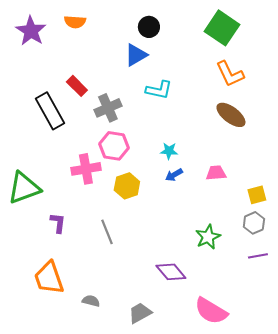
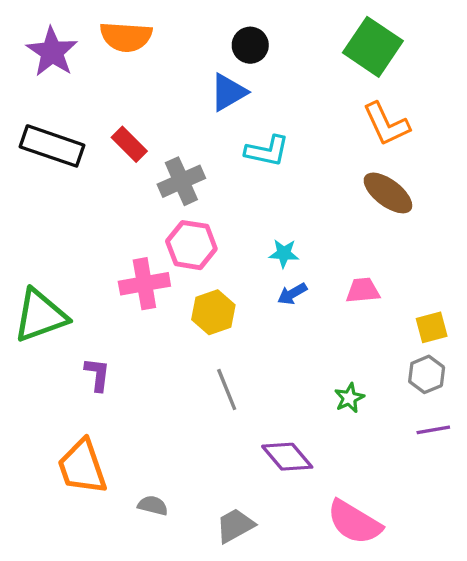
orange semicircle: (75, 22) -> (126, 37), size x1.4
black rectangle: (50, 111) -> (52, 146), moved, turned -42
gray line: (107, 232) -> (227, 390), moved
green star: (208, 237) -> (349, 398), size x0.7

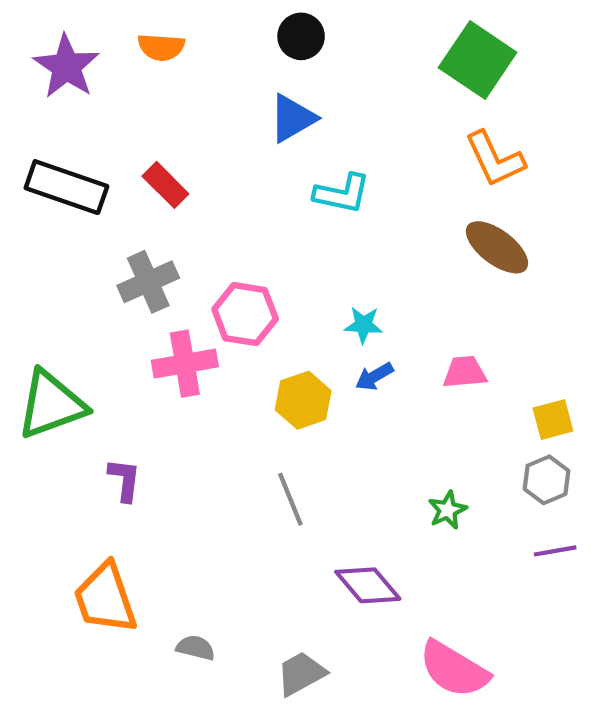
orange semicircle: (126, 37) -> (161, 47), size x0.7
black circle: (250, 45) -> (301, 36), moved
gray cross: (181, 181) -> (148, 282), moved
yellow hexagon: (213, 312) -> (303, 400), moved

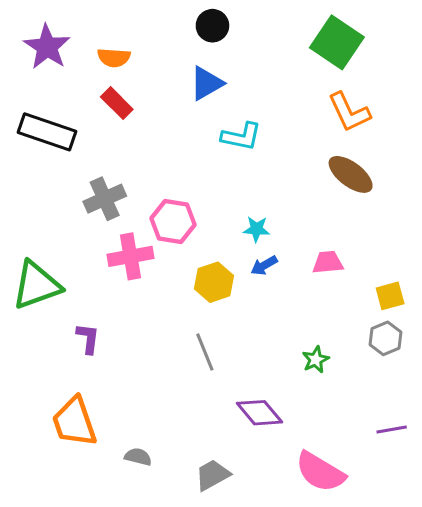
orange semicircle: (161, 47) -> (114, 58), moved
red rectangle: (165, 185) -> (117, 103), moved
purple line: (555, 551) -> (392, 429), moved

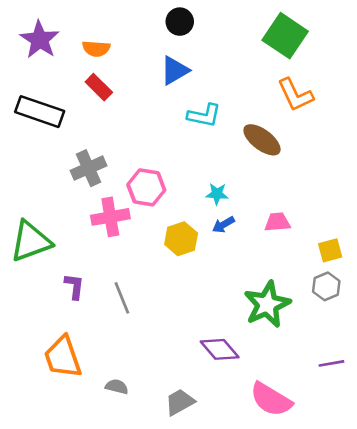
brown ellipse: (351, 174) -> (262, 140), moved
gray line: (205, 352) -> (122, 298), moved
green star: (316, 360) -> (267, 304), size x2.0

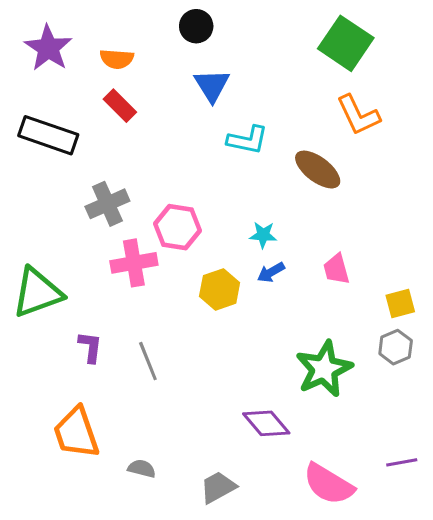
black circle: (180, 22) -> (196, 26), moved
blue triangle: (175, 70) -> (212, 85), turned -32
pink trapezoid: (277, 222) -> (336, 269), turned -100
purple line: (331, 363) -> (402, 462), moved

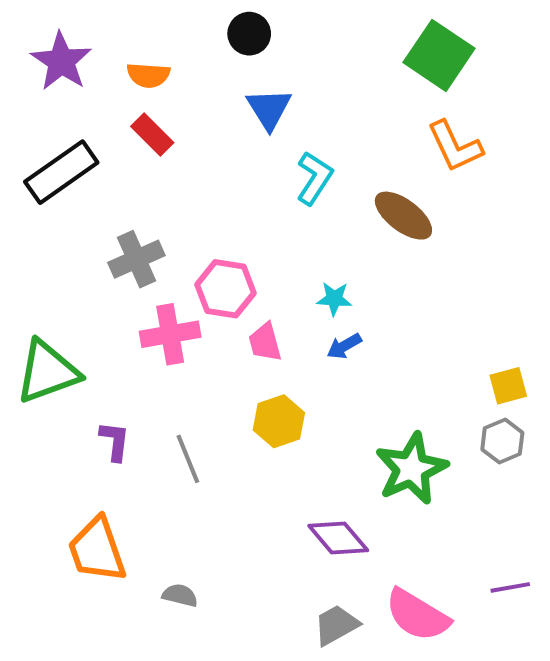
black rectangle: (48, 135) -> (61, 172), turned -54
cyan L-shape: (248, 140) -> (314, 178), turned -69
pink trapezoid: (336, 269) -> (265, 342), moved
yellow hexagon: (220, 289) -> (279, 421), moved
gray trapezoid: (218, 487) -> (336, 625), moved

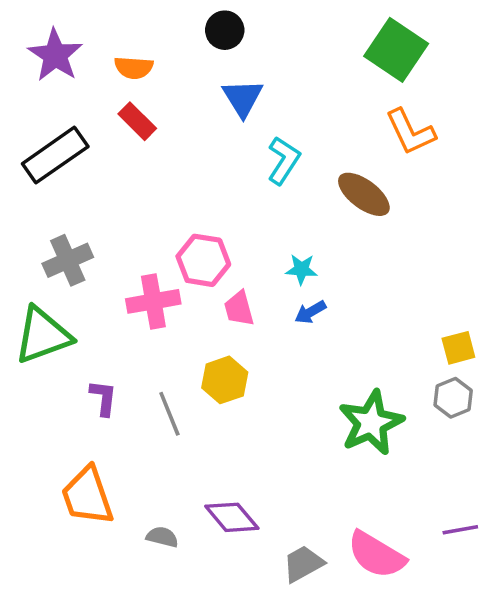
gray cross: (136, 259) -> (68, 260), moved
yellow hexagon: (279, 421) -> (225, 380), moved
purple diamond: (338, 538) -> (232, 517), moved

